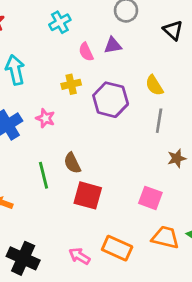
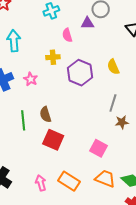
purple triangle: (113, 45) -> (87, 23), moved
gray line: (159, 121) -> (113, 103), moved
pink arrow: (79, 256) -> (41, 183), turned 35

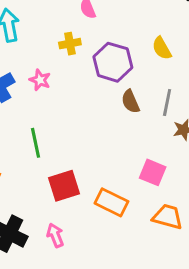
brown semicircle: (45, 115) -> (130, 102), moved
red square: (53, 140) -> (64, 186), moved, turned -35
orange rectangle: (69, 181) -> (111, 202), moved
pink arrow: (41, 183) -> (55, 235), moved

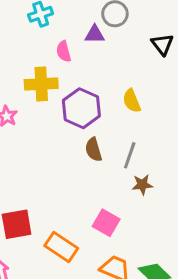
yellow cross: (70, 44) -> (41, 84), size x1.5

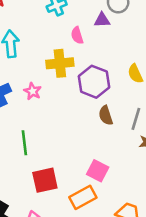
pink square: (106, 223) -> (98, 171), moved
orange rectangle: (61, 247) -> (83, 197), turned -60

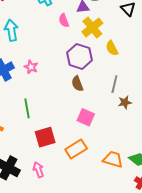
yellow cross: (60, 63) -> (92, 27), moved, turned -30
brown semicircle: (106, 115) -> (77, 84), moved
pink square: (98, 171) -> (86, 117), moved

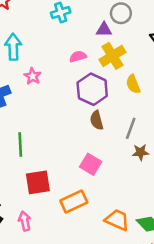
pink semicircle: (64, 21) -> (78, 56), moved, turned 88
pink star: (31, 67) -> (33, 76), moved
brown semicircle: (77, 84) -> (97, 120), moved

